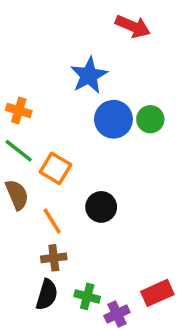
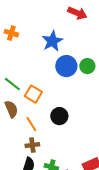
orange cross: (19, 110) -> (11, 33), moved

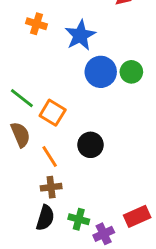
orange cross: (11, 33) -> (36, 24), moved

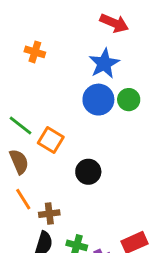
blue star: (80, 35) -> (104, 64), moved
orange line: (50, 157) -> (23, 199), moved

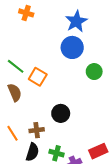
green circle: (129, 100) -> (94, 72), moved
black circle: (88, 172) -> (61, 113), moved
orange line: (23, 199) -> (13, 133), moved

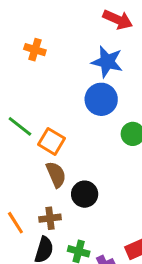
blue star: (76, 21) -> (107, 62), turned -30
brown semicircle: (15, 92) -> (56, 175), moved

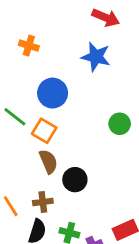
blue circle: (101, 99) -> (53, 93), moved

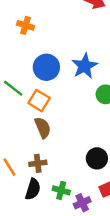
blue star: (96, 57) -> (85, 66), moved, turned 30
black circle: (75, 180) -> (97, 158), moved

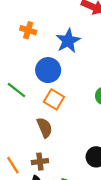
blue star: (85, 66) -> (68, 41), moved
orange square: (39, 101) -> (54, 99), moved

